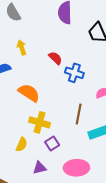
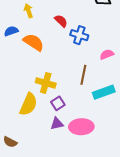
orange semicircle: (29, 93) -> (34, 42), moved
yellow semicircle: (22, 145) -> (28, 104), size x1.6
purple triangle: (40, 168) -> (57, 124), moved

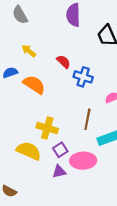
yellow arrow: (28, 11) -> (29, 51), turned -32
yellow semicircle: (28, 104) -> (29, 151), turned -90
pink ellipse: (81, 127) -> (83, 161), moved

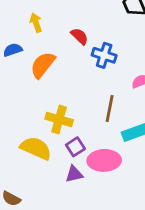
yellow arrow: (29, 51) -> (36, 23), turned 32
orange semicircle: (34, 85) -> (43, 65), turned -85

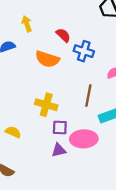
orange semicircle: (43, 65) -> (47, 59), moved, turned -110
purple square: (75, 147) -> (60, 127), turned 35
yellow semicircle: (36, 148) -> (13, 132), moved, size x0.6

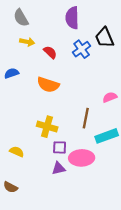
yellow arrow: (27, 24) -> (27, 42), moved, turned 120
red semicircle: (63, 35) -> (50, 52), moved
blue cross: (84, 51) -> (82, 49), moved, turned 36

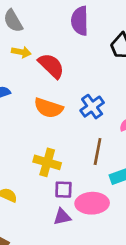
blue cross: (82, 49) -> (92, 107), moved
red semicircle: (50, 52) -> (51, 66), size x1.5

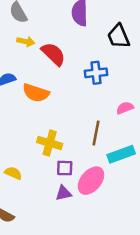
blue cross: (92, 107) -> (96, 73), moved, turned 30
orange semicircle: (49, 108) -> (36, 93), moved
pink ellipse: (92, 203) -> (91, 181), turned -48

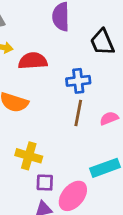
red semicircle: (53, 54) -> (33, 61), turned -48
brown line: (96, 133) -> (78, 113), moved

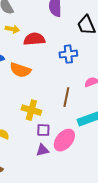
brown line: (78, 113) -> (66, 97), moved

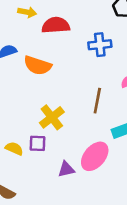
yellow cross: (31, 110) -> (52, 117), turned 36
purple square: (43, 130) -> (38, 143), moved

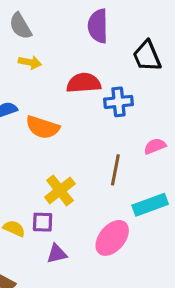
red semicircle: (56, 25) -> (84, 83), moved
purple triangle: (66, 169) -> (57, 254), moved

